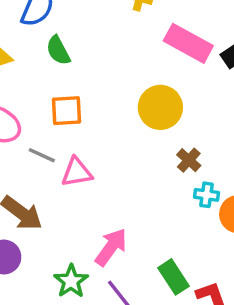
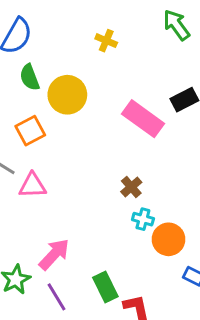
pink rectangle: (188, 43) -> (143, 119), moved
yellow circle: (160, 107) -> (67, 95), moved
orange square: (67, 111) -> (30, 131), turned -32

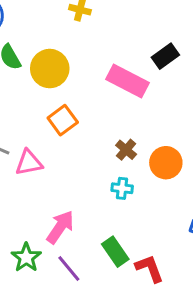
orange square: (30, 131) -> (63, 120), moved
cyan cross: (143, 219) -> (122, 188), moved
orange circle: (169, 239) -> (166, 163), moved

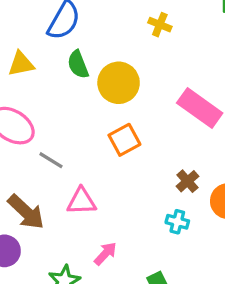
pink triangle: (29, 163) -> (81, 201), moved
pink arrow: (60, 227) -> (105, 254), size x0.7

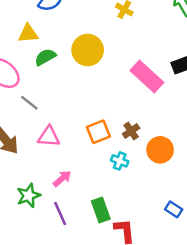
yellow triangle: (21, 64) -> (28, 34), moved
green semicircle: (78, 64) -> (45, 57), moved, turned 75
orange square: (124, 140) -> (98, 132), moved

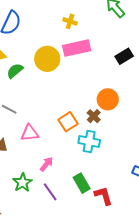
pink rectangle: (147, 77) -> (77, 48), moved, turned -44
orange circle: (160, 150) -> (108, 99), moved
cyan cross: (120, 161) -> (89, 142), size x1.5

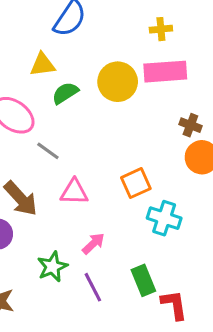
yellow cross: (70, 21) -> (161, 29), turned -32
brown cross: (94, 116) -> (190, 125), moved, turned -32

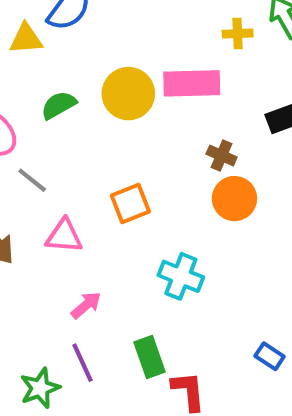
yellow cross: (161, 29) -> (238, 34), moved
yellow triangle: (43, 65) -> (26, 39), moved
orange square: (136, 183) -> (130, 203), moved
green star: (52, 267) -> (40, 388), moved

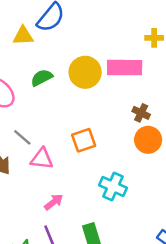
gray line: (32, 180) -> (22, 137), moved

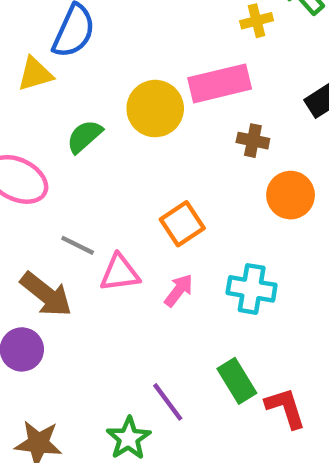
brown cross: (141, 113) -> (253, 141), moved
pink arrow: (54, 202) -> (179, 290), moved

